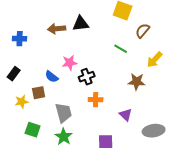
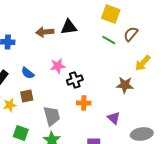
green line: (121, 49) -> (109, 40), moved
blue semicircle: (52, 77) -> (28, 73), moved

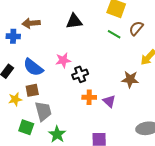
brown arrow: (45, 32) -> (31, 23), moved
blue semicircle: (28, 73) -> (33, 67), size x1.5
gray trapezoid: (52, 116) -> (43, 111), moved
purple triangle: (114, 118) -> (109, 101), moved

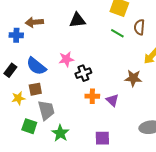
brown semicircle: (136, 28) -> (139, 27), turned -35

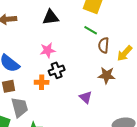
brown semicircle: (139, 27) -> (104, 45), moved
pink star: (66, 59) -> (48, 50), moved
orange cross: (92, 96) -> (42, 82), moved

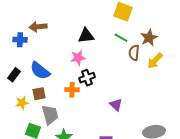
black triangle: (51, 17) -> (86, 36), moved
brown star: (107, 75) -> (149, 38), moved, turned -30

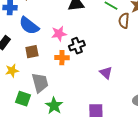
pink star: (78, 58) -> (59, 34), moved
blue semicircle: (40, 71) -> (29, 26), moved
brown square: (39, 94) -> (32, 52), moved

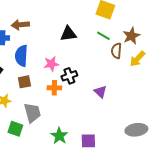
blue semicircle: (29, 26) -> (21, 56), turned 55
purple triangle: (106, 73) -> (100, 92), moved
green star: (54, 106) -> (59, 136), moved

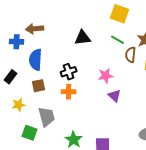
pink star: (51, 64) -> (106, 76), moved
black cross: (69, 76) -> (69, 72), moved

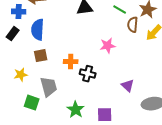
black cross: (69, 72) -> (88, 74), moved, turned 35
black rectangle: (11, 77) -> (13, 34), moved
purple triangle: (115, 96) -> (128, 86), moved

